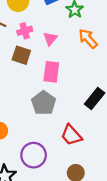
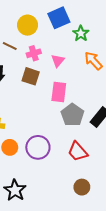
gray pentagon: (44, 103) -> (72, 115), moved
purple circle: (34, 155) -> (38, 147), moved

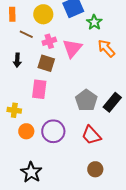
pink triangle: (58, 61) -> (72, 48), size x1.5
pink rectangle: (59, 92) -> (39, 89), moved

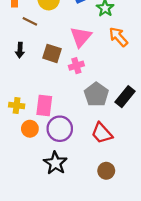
pink cross: (49, 41) -> (76, 66), moved
pink rectangle: (39, 89) -> (44, 105), moved
black star: (31, 172) -> (55, 163), moved

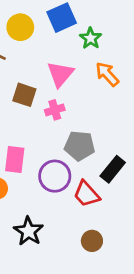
gray pentagon: (96, 94) -> (80, 146), turned -30
black rectangle: (125, 97) -> (113, 169), moved
purple circle: (60, 129) -> (55, 176), moved

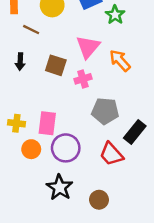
orange arrow: (107, 74) -> (120, 60), moved
purple circle: (55, 176) -> (66, 148), moved
brown circle: (92, 241) -> (99, 200), moved

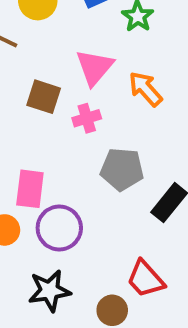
red trapezoid: (111, 154) -> (146, 279), moved
black star: (60, 187) -> (49, 291), turned 30

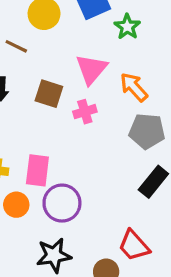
gray pentagon: (122, 169) -> (147, 131), moved

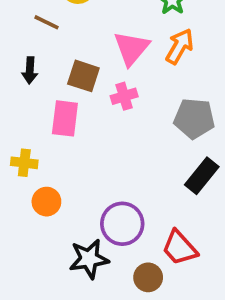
orange arrow: (134, 87) -> (180, 46), moved, turned 72
pink rectangle: (37, 170) -> (65, 118), moved
purple circle: (62, 203) -> (122, 224), moved

